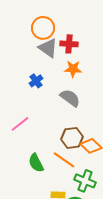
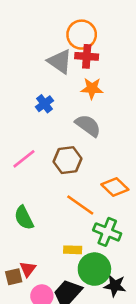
orange circle: (43, 28) -> (82, 35), moved
brown hexagon: (72, 138) -> (68, 160), moved
green semicircle: (36, 163) -> (24, 218), moved

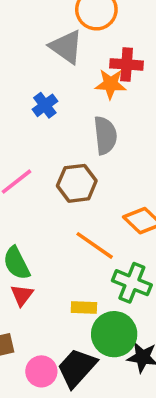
red cross: (87, 56) -> (127, 64), moved
gray semicircle: (88, 126) -> (105, 135), turned 48
red triangle: (28, 269) -> (22, 295), moved

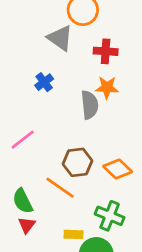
orange star: (111, 84) -> (107, 87), moved
brown hexagon: (77, 183) -> (77, 162), moved
orange line: (95, 245) -> (60, 188), moved

